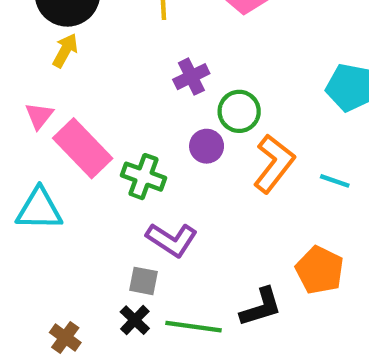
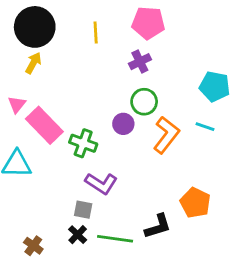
purple cross: (191, 77) -> (140, 62), moved
cyan line: (335, 181) -> (205, 127), moved

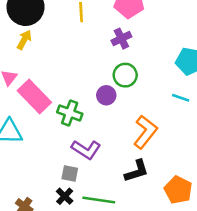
orange L-shape: (166, 135) -> (145, 132), moved
orange pentagon: (195, 203) -> (178, 190), moved
black L-shape: (158, 226) -> (137, 171), moved

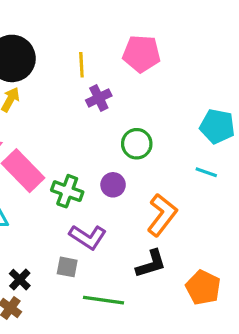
purple cross: (121, 39) -> (99, 98), moved
purple circle: (106, 95) -> (113, 185), moved
black cross: (65, 196) -> (20, 280), moved

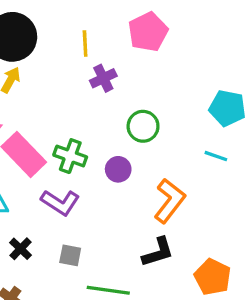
pink pentagon: (141, 54) -> (148, 32), turned -30
green cross: (67, 191) -> (70, 156), moved
purple L-shape: (88, 237) -> (60, 202), moved
black cross: (20, 280) -> (21, 249), moved

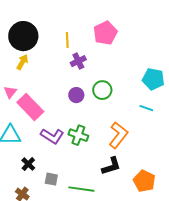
green cross: (70, 156) -> (78, 135), moved
purple circle: (118, 169) -> (76, 95), moved
gray square: (70, 255) -> (51, 179), moved

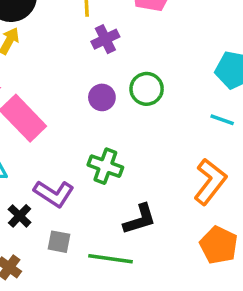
orange L-shape: (118, 135) -> (210, 182), moved
purple L-shape: (52, 136) -> (54, 194), moved
black L-shape: (111, 166) -> (140, 219), moved

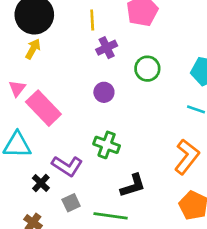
green circle: (147, 89) -> (147, 69), moved
gray square: (59, 242) -> (71, 203), turned -36

